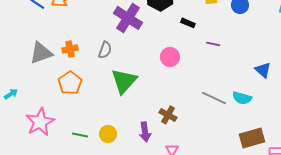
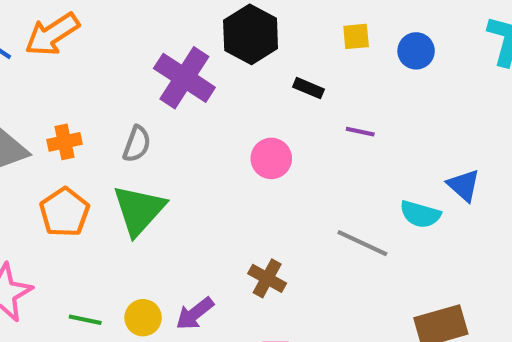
green triangle: (124, 81) -> (139, 210), moved
cyan semicircle: (242, 98) -> (420, 214), moved
purple arrow: (145, 132) -> (195, 314), moved, turned 60

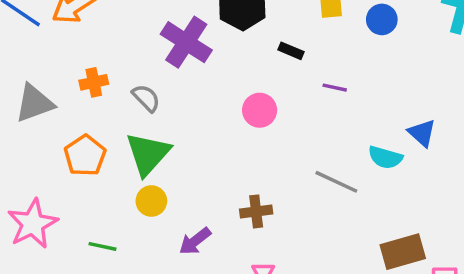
orange cross: (64, 142) -> (94, 82), moved
gray semicircle: (137, 144) -> (146, 98), turned -64
brown cross: (267, 278) -> (256, 211), turned -36
yellow circle: (143, 318) -> (151, 201), moved

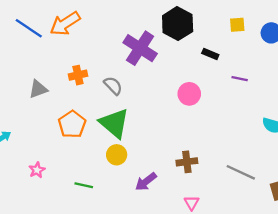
gray triangle: (34, 103) -> (38, 89), size x0.7
green triangle: (148, 154) -> (114, 123), turned -32
gray line: (336, 182) -> (241, 172), moved
pink star: (33, 224) -> (37, 170), size x0.5

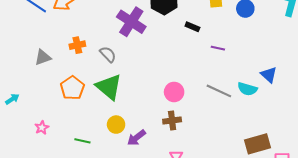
pink circle: (189, 94) -> (174, 92), moved
yellow circle: (117, 155) -> (116, 125), moved
gray line: (241, 172) -> (219, 91), moved

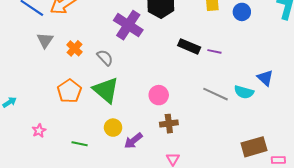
black rectangle: (192, 27) -> (189, 46), moved, size x1.5
orange cross: (77, 45) -> (74, 48), turned -35
gray triangle: (43, 57) -> (45, 40), moved, turned -36
pink circle: (174, 92) -> (159, 95), moved

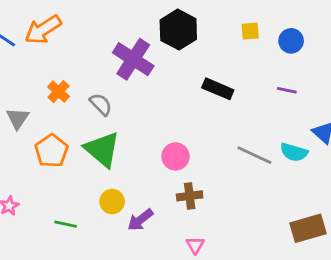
gray triangle: (45, 40) -> (18, 118), moved
purple line: (214, 51) -> (287, 90), moved

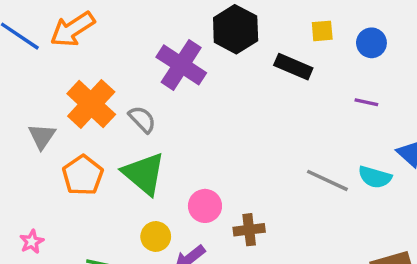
black rectangle: (218, 89) -> (293, 67), moved
orange cross: (59, 92) -> (91, 104), size x1.8
pink circle: (176, 156) -> (205, 206), moved

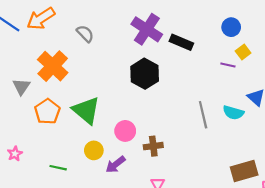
black hexagon: (236, 29) -> (145, 74), moved
yellow square: (322, 31) -> (243, 52), moved, turned -32
purple cross: (181, 65) -> (147, 29), moved
gray semicircle: (142, 119) -> (85, 34), moved
gray line: (327, 180) -> (203, 115), turned 52

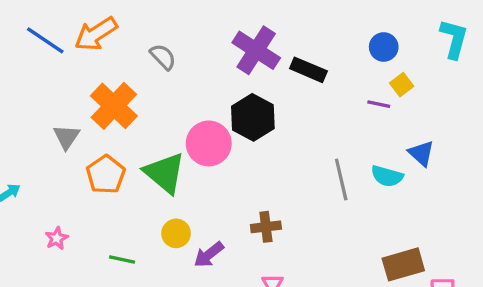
pink circle: (125, 131) -> (209, 143), moved, size x1.4

